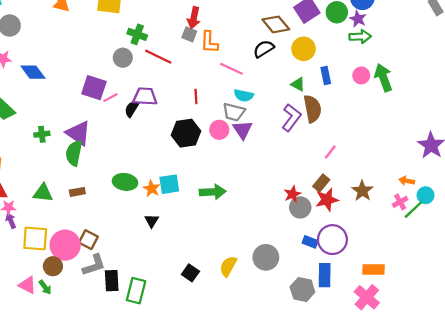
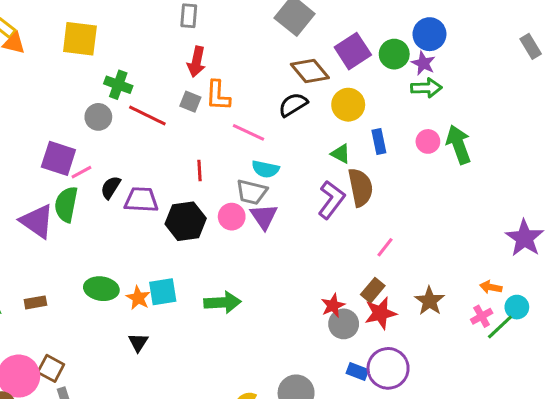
gray square: (189, 34) -> (190, 102), moved
purple trapezoid: (145, 97) -> (141, 200), moved
green semicircle: (74, 153) -> (66, 204), moved

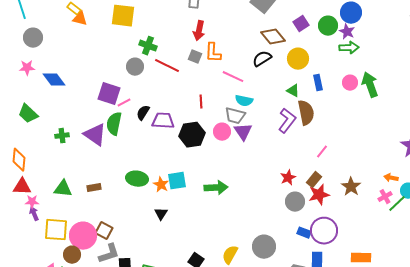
purple square: (353, 51) -> (301, 24), size x0.7
red star: (333, 306) -> (288, 178), moved

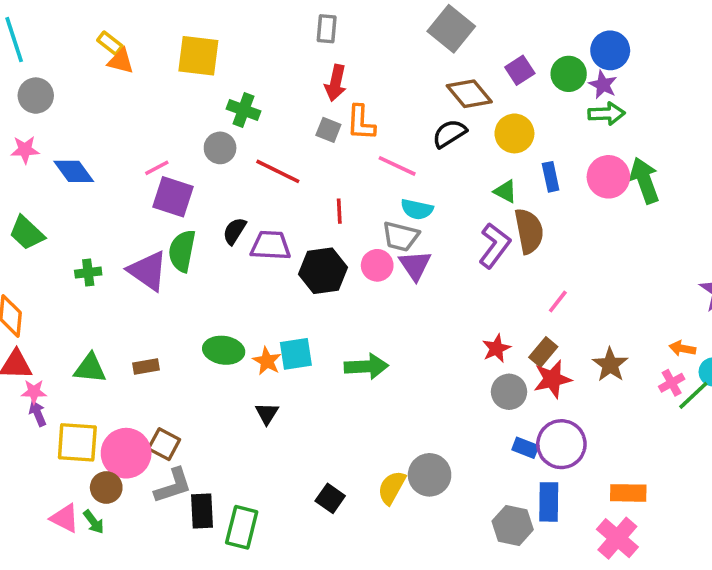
red line: (167, 66) -> (278, 171), moved
pink circle: (350, 83) -> (608, 177), size x1.5
pink line: (124, 103) -> (157, 168), moved
gray circle: (264, 247) -> (430, 475), moved

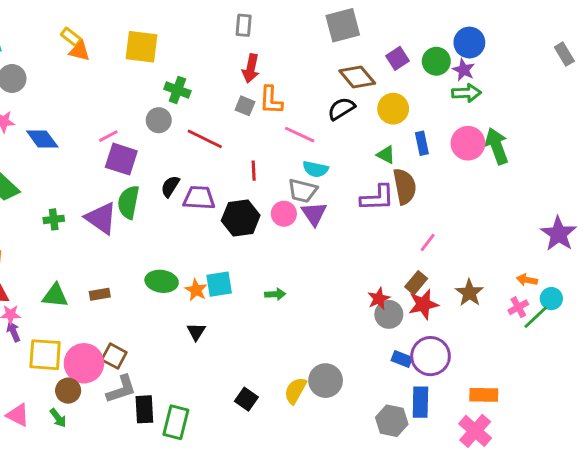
gray square: (451, 29) -> (343, 25), turned 36
purple L-shape: (495, 245) -> (377, 198), turned 51
red star: (496, 348) -> (379, 299), moved
green arrow: (366, 366) -> (275, 294), size x0.6
pink triangle: (65, 518) -> (18, 415), moved

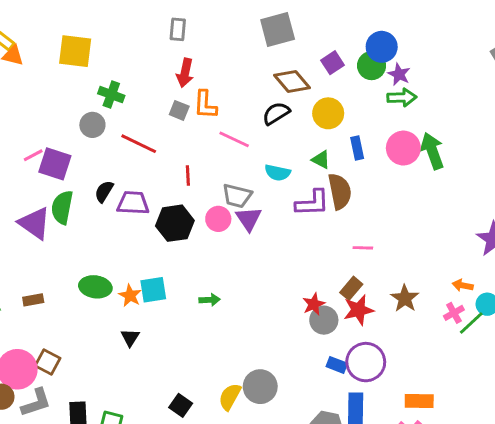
blue circle: (469, 43) -> (382, 47), moved
pink line: (108, 136) -> (33, 155), moved
cyan semicircle: (315, 169) -> (278, 173), moved
pink line: (428, 242) -> (363, 248), turned 54
gray L-shape: (121, 389) -> (36, 403), moved

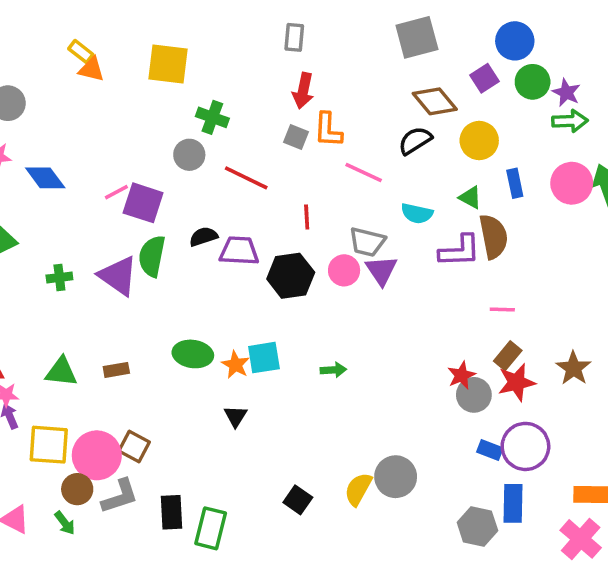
blue circle: (382, 47) -> (515, 41), moved
black semicircle: (104, 191) -> (204, 237), turned 40
pink line: (363, 248) -> (502, 309), moved

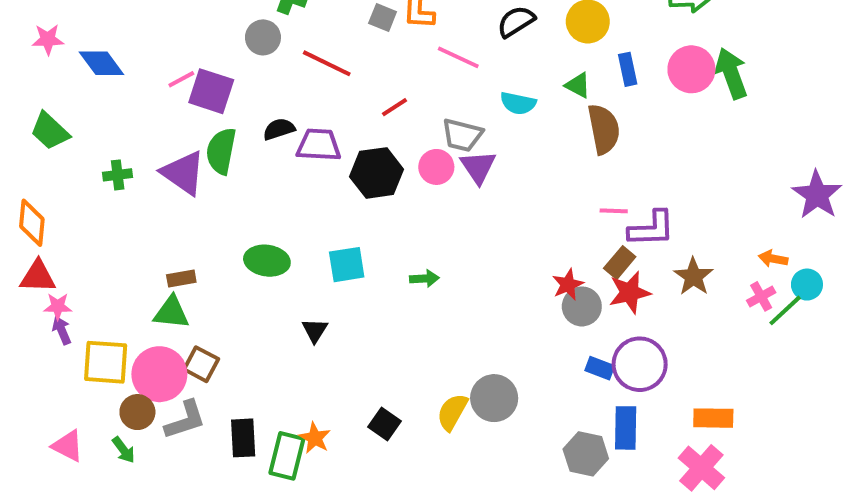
red line: (307, 217) -> (394, 107), turned 60
purple L-shape: (460, 251) -> (652, 229), moved
orange star: (236, 365) -> (315, 438), moved
green triangle: (61, 372) -> (171, 312), moved

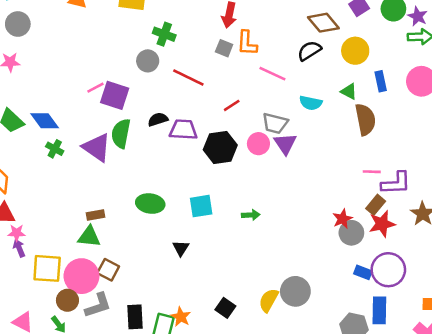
blue diamond: (102, 63) -> (45, 121), moved
green cross: (118, 175) -> (55, 149), turned 36

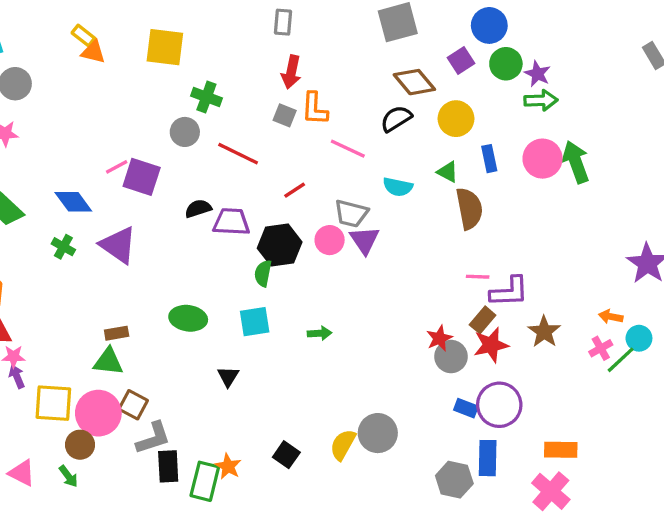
blue diamond: (45, 121) -> (73, 202), moved
green semicircle: (121, 133) -> (263, 273), moved, size x0.7
gray L-shape: (98, 305) -> (153, 438), moved

